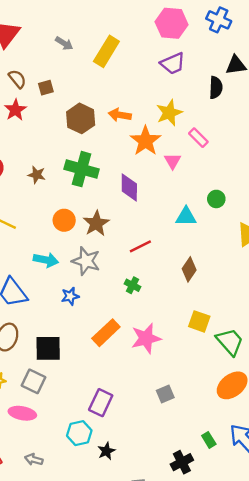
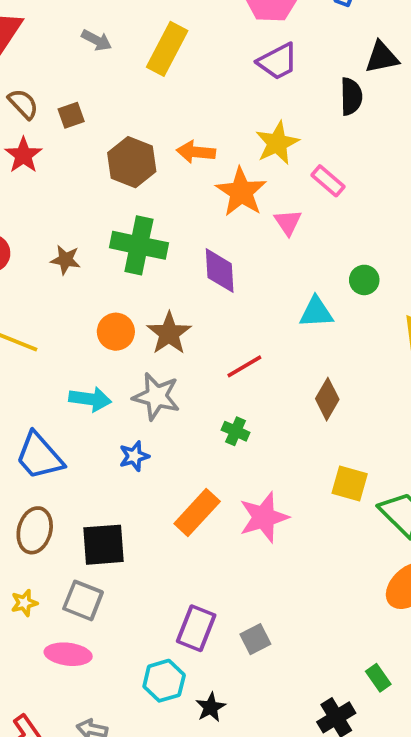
gray square: (165, 394) -> (255, 639), moved

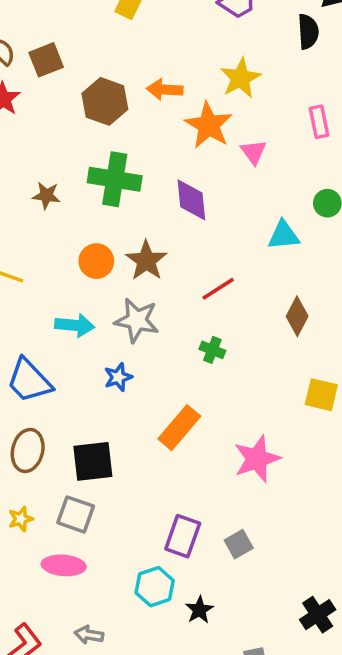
brown square: (71, 115) -> (46, 60), size x1.4
pink rectangle: (328, 181) -> (319, 122), moved, turned 40
pink star: (264, 517) -> (257, 459), moved

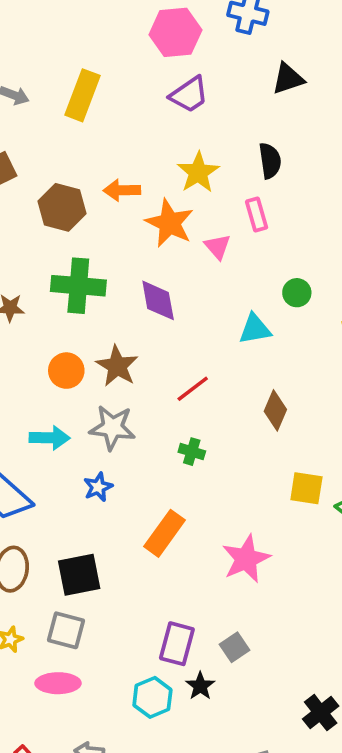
black semicircle: (308, 32) -> (270, 161), moved
pink rectangle: (319, 122) -> (257, 214), moved
black star: (199, 610) -> (200, 686), moved

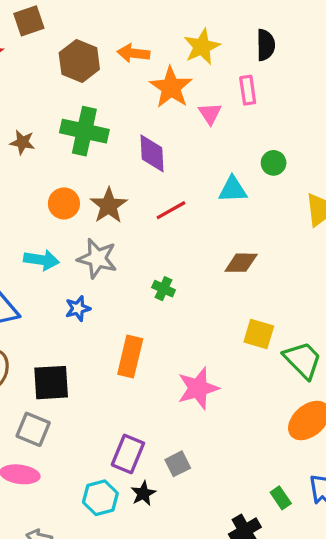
red line: (193, 389) -> (171, 210), moved
brown diamond: (275, 410) -> (241, 263), turned 60
orange rectangle: (164, 533) -> (130, 357), turned -30

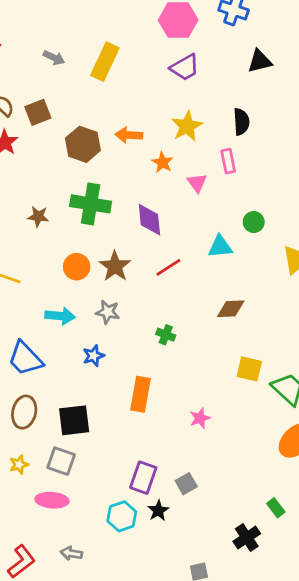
orange star: (171, 87) -> (163, 162), size x0.6
gray star: (97, 258) -> (108, 312), size x0.7
pink star: (198, 388) -> (200, 418), size x0.6

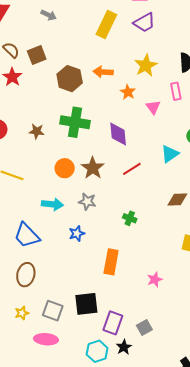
yellow rectangle: (105, 62) -> (106, 25), moved
cyan triangle: (220, 247) -> (170, 154), turned -30
black square: (74, 420) -> (86, 304), moved

